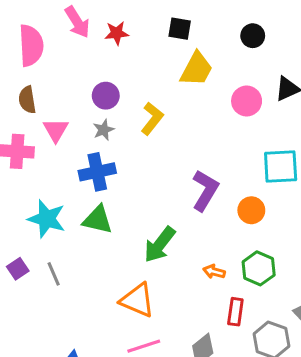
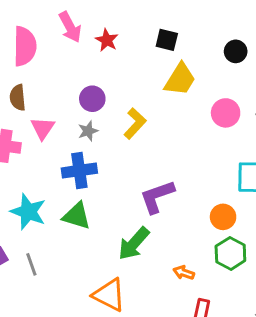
red star: (117, 33) -> (107, 40), turned 30
purple L-shape: (205, 190) -> (157, 197), moved, turned -144
green hexagon: (259, 268) -> (230, 253), moved

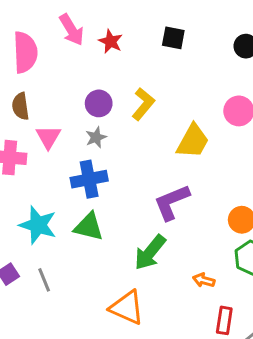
yellow trapezoid: (180, 79) -> (193, 141), moved
yellow L-shape: (135, 123) -> (143, 104), moved

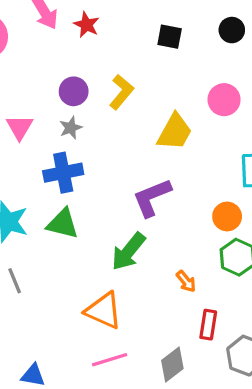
black square: (173, 38) -> (170, 37), moved
orange arrow: (204, 280) -> (186, 281), turned -145

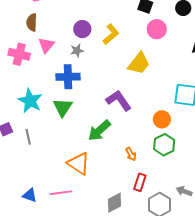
pink circle: (224, 100) -> (157, 29), moved
purple L-shape: (152, 197) -> (119, 100), turned 68
green triangle: (63, 224) -> (63, 107), turned 40
pink line: (110, 360) -> (61, 193), moved

